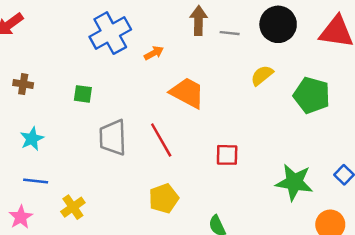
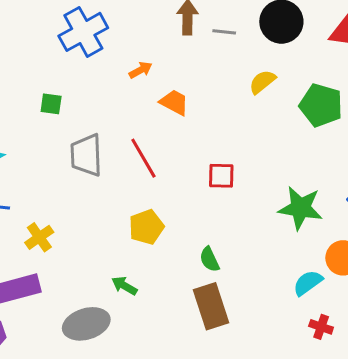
orange arrow: (154, 53) -> (141, 70), moved
orange trapezoid: (187, 93) -> (174, 102), size x0.7

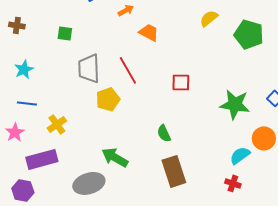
yellow pentagon: (146, 227) -> (108, 99), moved
green semicircle: (210, 259) -> (164, 133), moved
green arrow: (124, 286) -> (115, 157), size x1.5
red cross: (321, 327) -> (233, 183), moved

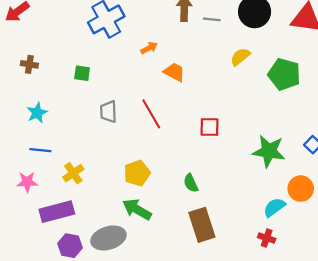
gray trapezoid: (89, 68) -> (108, 112), size x0.7
yellow pentagon: (108, 99) -> (137, 173), moved
pink star: (15, 132) -> (27, 182), turned 30
purple hexagon: (23, 190) -> (70, 246), moved

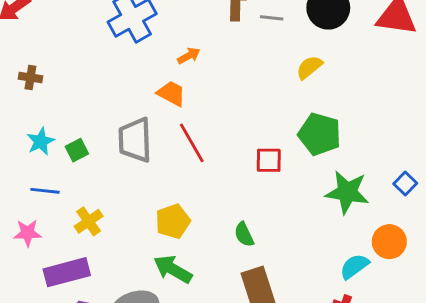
orange trapezoid: (174, 72) -> (171, 93), moved
green square: (82, 73) -> (77, 150), moved, turned -35
green pentagon: (284, 74) -> (320, 134), moved
gray trapezoid: (108, 112) -> (135, 140), size x1.5

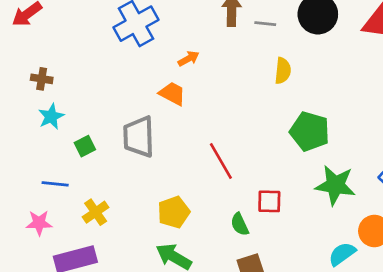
yellow semicircle: (309, 67) -> (283, 71), moved, turned 135
cyan star: (41, 141) -> (51, 117), moved
red line: (192, 143) -> (221, 161), moved
red square: (269, 160) -> (269, 201), moved

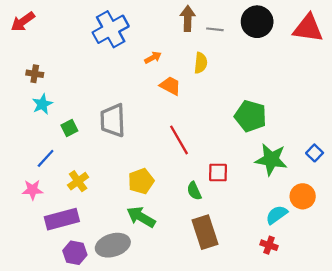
yellow semicircle: (283, 71) -> (201, 63), moved
orange trapezoid: (172, 94) -> (170, 86), moved
blue line: (55, 184) -> (46, 158), turned -54

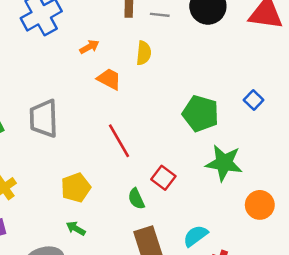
blue square: (315, 153) -> (254, 100), moved
red square: (218, 172) -> (163, 178), turned 36
cyan semicircle: (277, 215) -> (196, 236), moved
green arrow: (141, 217) -> (76, 228), size x0.6

